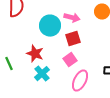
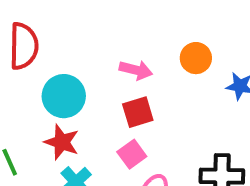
cyan circle: (50, 26) -> (64, 96), moved

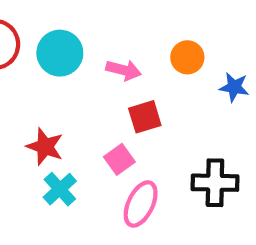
cyan circle: (64, 96) -> (60, 53), moved
red square: (138, 112) -> (145, 117), moved

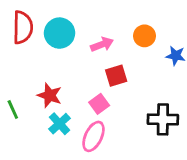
pink arrow: (124, 70) -> (102, 44), turned -35
pink ellipse: (141, 204) -> (94, 136), moved

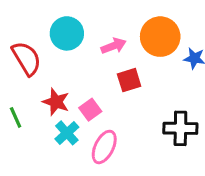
red semicircle: (23, 27) -> (26, 58), moved, turned -32
orange circle: (144, 36) -> (160, 37), size x1.6
pink square: (99, 104) -> (90, 110), moved

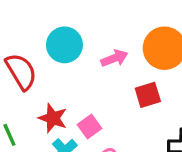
red square: (129, 80) -> (148, 95), moved

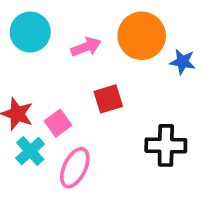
red square: (148, 95) -> (108, 99), moved

